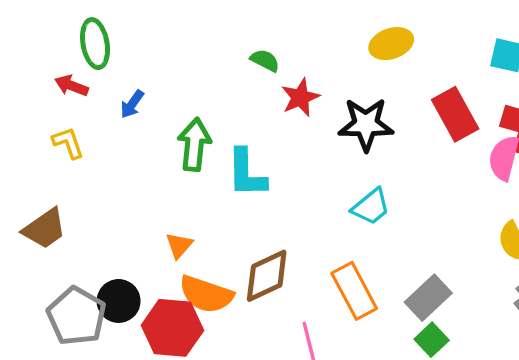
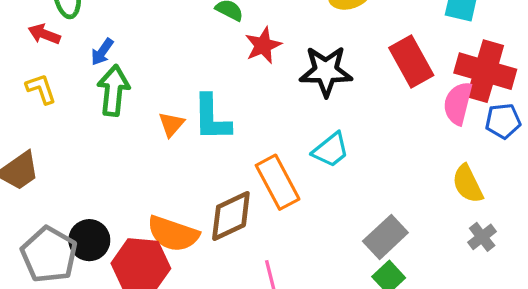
green arrow: (194, 145) -> (113, 90), moved
orange triangle: (179, 245) -> (171, 124), moved
orange rectangle: (354, 291) -> (278, 182), moved

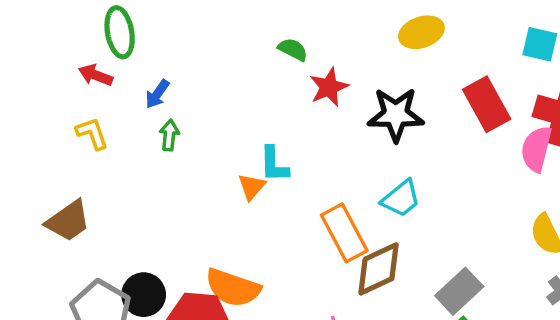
green arrow: (113, 90) -> (169, 135), size x0.6
cyan L-shape: (212, 118) -> (274, 164), size x0.7
orange triangle: (171, 124) -> (252, 187), moved
brown diamond: (231, 216) -> (379, 269), moved

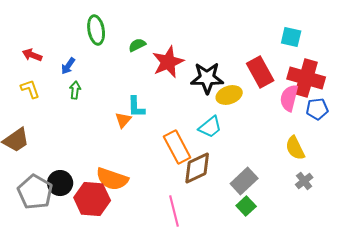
green ellipse: (120, 32) -> (96, 30), moved
yellow ellipse: (421, 32) -> (229, 95), moved
green semicircle: (293, 49) -> (137, 45), moved, turned -54
red star: (329, 87) -> (168, 62), size x1.4

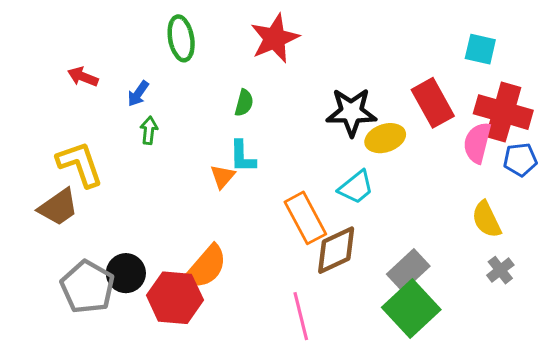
green semicircle: (137, 45) -> (244, 103), moved, turned 132
red star: (168, 62) -> (275, 38), moved
yellow L-shape: (30, 89) -> (80, 164), moved, size x1.6
orange semicircle: (112, 179) -> (206, 267), turned -68
green square: (246, 206) -> (411, 308), size x1.8

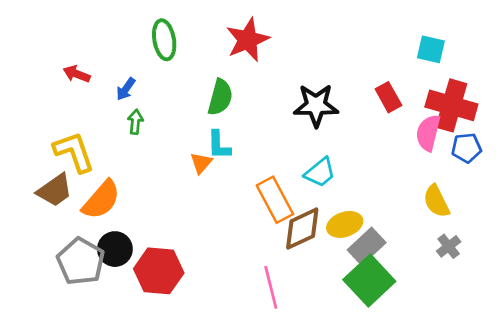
green semicircle: (244, 103) -> (220, 97), size x1.5
red rectangle: (433, 103) -> (388, 97), size x0.7
yellow ellipse: (385, 138) -> (345, 224), moved
orange semicircle: (206, 267) -> (101, 200), moved

